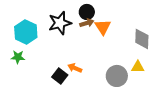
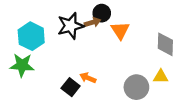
brown arrow: (87, 23) -> (93, 22), moved
green star: (18, 57) -> (22, 65), size x1.5

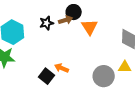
black star: (71, 26) -> (47, 23), size x0.6

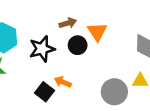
black circle: (74, 12) -> (78, 45), moved
black star: (47, 23) -> (42, 49), moved, size x1.5

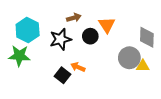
brown arrow: (68, 23) -> (74, 18), moved
gray circle: (114, 92) -> (129, 58), moved

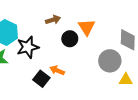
black star: (60, 39) -> (28, 47), moved
yellow triangle: (143, 66) -> (126, 80), moved

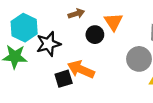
orange arrow: (57, 70) -> (81, 69), size x1.6
black square: (41, 79) -> (64, 79), turned 35

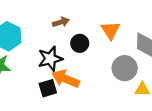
orange triangle: (113, 22) -> (110, 30), moved
black star: (48, 44) -> (50, 59), moved

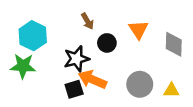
brown arrow: (61, 22) -> (87, 21), turned 77
gray circle: (125, 68) -> (140, 84), moved

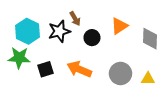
orange triangle: (139, 30) -> (119, 26), turned 30
black star: (77, 59) -> (59, 31), moved
black square: (74, 89) -> (46, 69), moved

